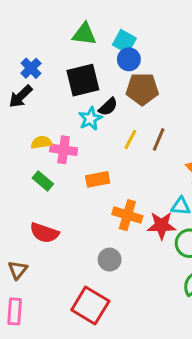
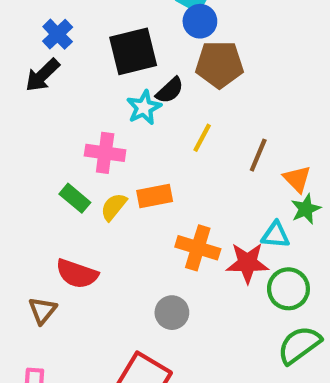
brown line: (159, 139) -> (258, 155), moved
yellow semicircle: (41, 142) -> (114, 207), moved, turned -42
brown triangle: (18, 270) -> (42, 310), moved

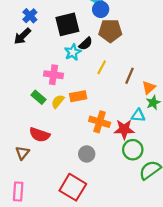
orange triangle: (297, 179) -> (149, 88), turned 32
green circle: (288, 289) -> (133, 150), moved

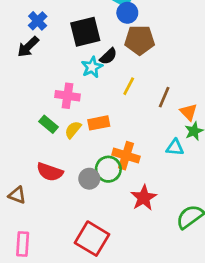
orange triangle: (149, 88) -> (189, 112), turned -32
red star: (124, 129) -> (144, 198), moved, turned -30
green circle: (133, 150) -> (108, 169), moved
brown triangle: (22, 153) -> (17, 195), moved, turned -48
gray circle: (87, 154) -> (89, 179), moved

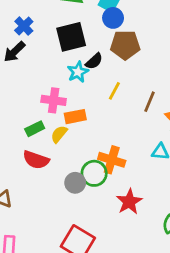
orange rectangle: (99, 123) -> (75, 117), moved
green rectangle: (48, 124) -> (35, 129), turned -66
red semicircle: (50, 172) -> (36, 160), moved

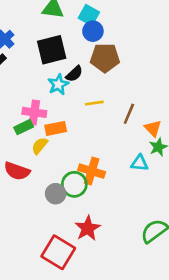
yellow line: (114, 91) -> (94, 103), turned 54
green rectangle: (35, 129) -> (24, 127), moved
red star: (129, 202) -> (88, 228), moved

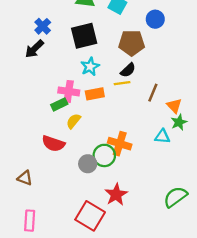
blue circle: (93, 31) -> (155, 19), moved
black semicircle: (74, 74) -> (128, 70), moved
orange rectangle: (56, 128) -> (95, 94), moved

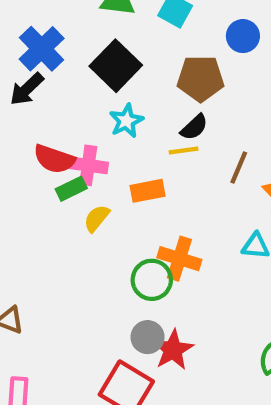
blue cross: (43, 26) -> (42, 49), size x1.5
black square: (84, 36) -> (116, 66), turned -32
orange rectangle: (95, 94) -> (148, 191), moved
red semicircle: (53, 144) -> (54, 159), moved
gray circle: (88, 164) -> (148, 337), moved

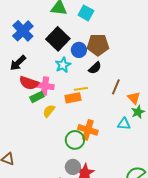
blue circle: (243, 36) -> (79, 50), moved
black arrow: (27, 89) -> (18, 63), moved
yellow line: (184, 151) -> (81, 89), moved

